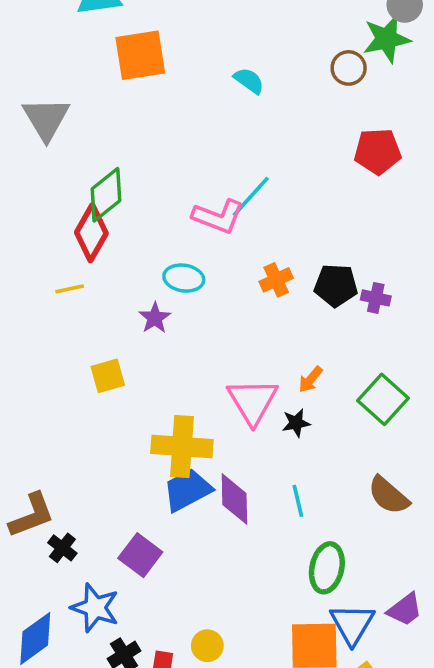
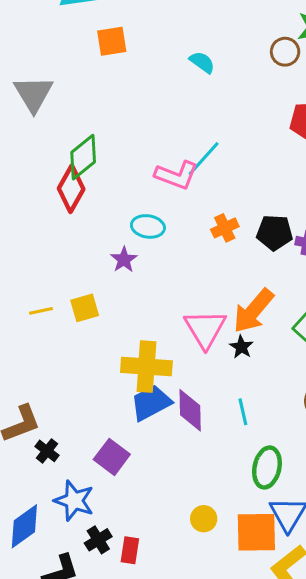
orange square: (140, 55) -> (112, 41), size x0.7
yellow line: (70, 289) -> (41, 311), moved
orange arrow: (311, 379) -> (253, 311), size x2.0
black star: (296, 423) -> (241, 347), turned -30
yellow circle: (207, 646) -> (204, 519), moved

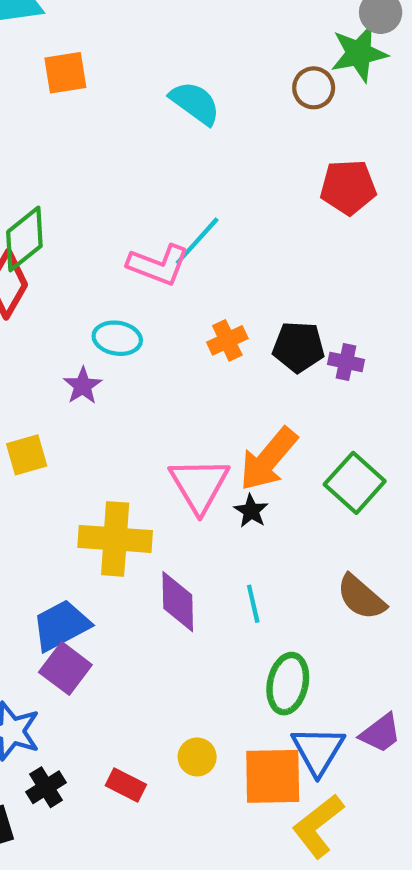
cyan semicircle: (202, 62) -> (195, 103), size x1.4
blue trapezoid: (151, 403) -> (61, 625), moved
red rectangle: (130, 550) -> (126, 785), moved, turned -72

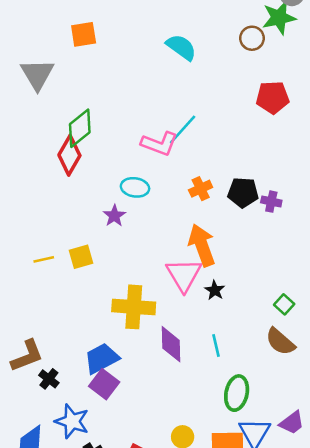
orange square: (65, 73) -> (84, 34), moved
orange arrow: (268, 459) -> (202, 245), moved, turned 120
green square: (355, 483) -> (284, 304), moved, size x0.6

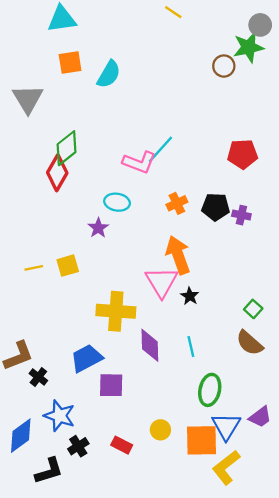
cyan semicircle: (181, 47) -> (109, 74), moved, turned 84
red pentagon: (273, 97) -> (243, 154), moved
purple square: (104, 384) -> (111, 385), moved, turned -36

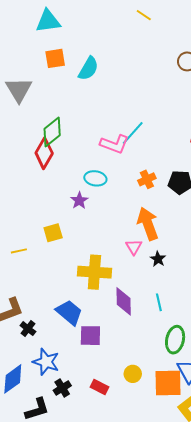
yellow line: (34, 268) -> (19, 251), moved
pink triangle: (162, 282) -> (134, 247), size x0.6
blue trapezoid: (87, 358) -> (69, 312), turned 68

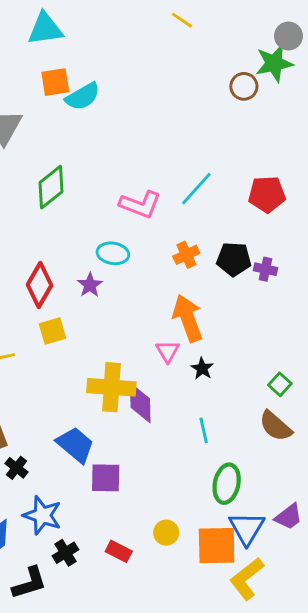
cyan semicircle: (88, 69) -> (83, 96), moved, turned 30
cyan line: (133, 133) -> (196, 189), moved
red diamond: (44, 153) -> (39, 285), moved
purple diamond: (124, 301) -> (140, 403), moved

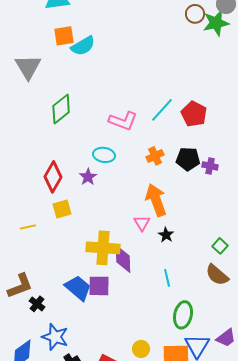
brown circle: (244, 86) -> (195, 14), moved
red pentagon: (267, 194) -> (194, 114), moved, turned 30
purple square: (106, 478) -> (99, 286), moved

